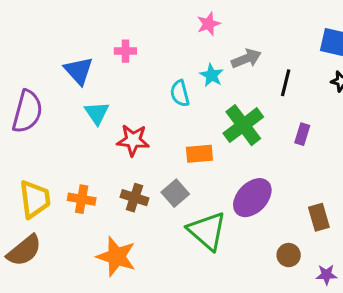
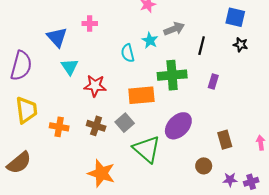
green cross: (243, 125) -> (172, 75), turned 32
orange rectangle: (199, 154) -> (141, 95), size x1.4
yellow trapezoid: (35, 199) -> (26, 110), moved
orange star: (116, 257) -> (101, 173), moved

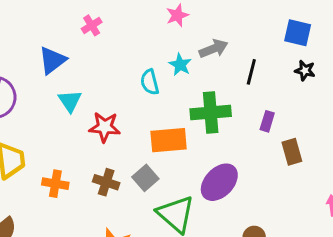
pink cross: (90, 24) -> (92, 25), moved, turned -32
blue triangle: (57, 37) -> (52, 60), turned 35
brown rectangle: (225, 140) -> (292, 152), moved

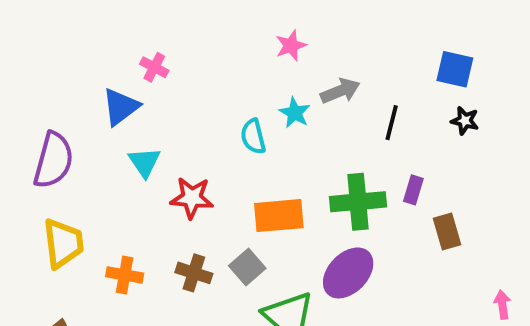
pink cross: (92, 25) -> (154, 67), moved, turned -30
green cross: (211, 113) -> (358, 202), moved

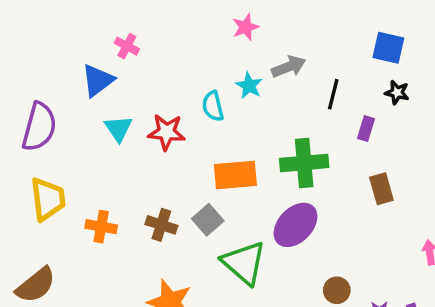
purple rectangle: (413, 190) -> (366, 129), moved
red star: (192, 198) -> (166, 132), moved

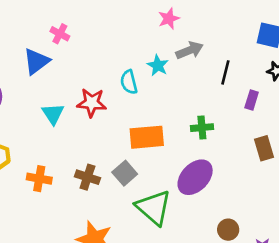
pink star: (246, 27) -> (169, 19), moved
cyan triangle: (118, 129) -> (53, 114), moved
green cross: (304, 163) -> (202, 128), size x0.6

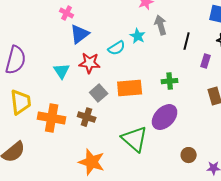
gray arrow: (190, 50) -> (161, 25), turned -84
blue triangle: (36, 61) -> (80, 34), moved
cyan semicircle: (129, 82) -> (117, 48), turned -108
gray square: (125, 173) -> (99, 93), moved
orange cross: (39, 179) -> (52, 118), size x1.5

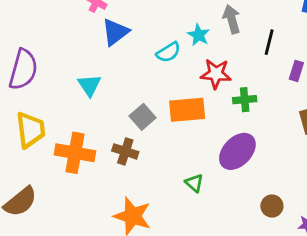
red star: (90, 63) -> (216, 74), moved
green triangle: (135, 139) -> (194, 183), size x0.5

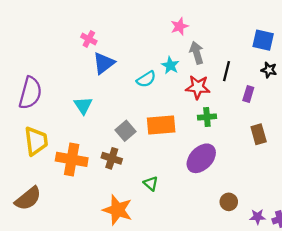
red star: (216, 74) -> (198, 87), moved
green triangle: (194, 183) -> (151, 184), moved

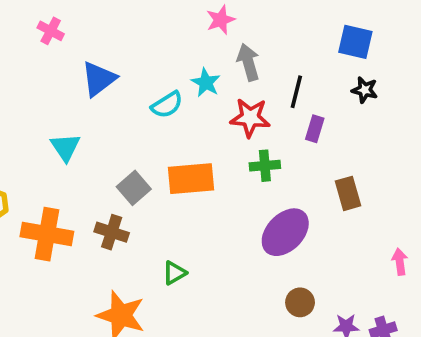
pink cross: (89, 39) -> (51, 31), moved
purple rectangle: (248, 94) -> (315, 129), moved
purple ellipse: (201, 158) -> (285, 232), moved
green triangle: (151, 184) -> (174, 273), turned 49

